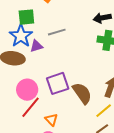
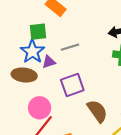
purple square: (58, 83) -> (72, 85), moved

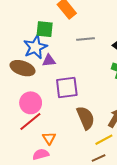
gray line: (70, 47) -> (86, 39), moved

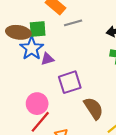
gray line: (86, 39) -> (73, 23), moved
brown ellipse: (22, 68) -> (18, 32), moved

